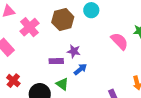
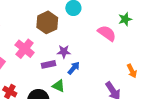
pink cross: (29, 27) -> (25, 49), moved

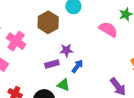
pink cross: (25, 49) -> (16, 41), moved

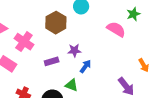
purple rectangle: (52, 64) -> (52, 61), moved

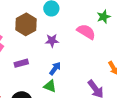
purple star: (74, 51) -> (52, 41), moved
green triangle: (72, 85) -> (50, 86), moved

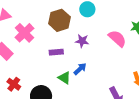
purple rectangle: (21, 63) -> (56, 52), moved
green triangle: (50, 86) -> (64, 78), moved

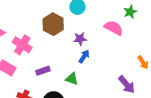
purple rectangle: (56, 52) -> (43, 71), moved
blue arrow: (80, 69) -> (84, 56), moved

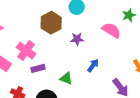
pink cross: (22, 45) -> (26, 51), moved
blue arrow: (84, 56) -> (93, 65), moved

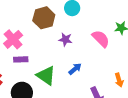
green triangle: (66, 78) -> (46, 75), size x1.5

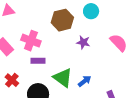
pink cross: (13, 39) -> (31, 41), turned -30
blue arrow: (75, 69) -> (85, 81), moved

